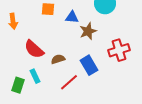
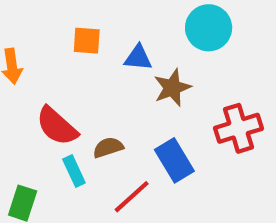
cyan rectangle: (35, 76) -> (74, 171), moved

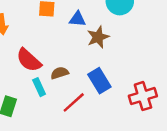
red cross: (238, 128) -> (143, 96), moved

